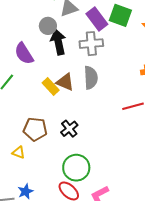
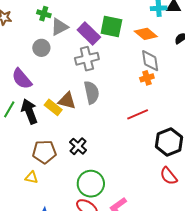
black arrow: (58, 42) -> (29, 111), moved

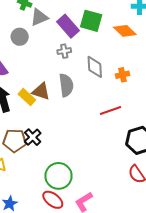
gray cross: (87, 59) -> (64, 51), size x0.6
gray diamond: (150, 61) -> (95, 67), moved
black cross: (78, 146) -> (33, 137), moved

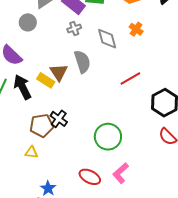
orange cross: (123, 75) -> (136, 29), moved, turned -32
brown triangle: (41, 91) -> (59, 72), turned 48
green circle: (59, 176) -> (108, 137), moved

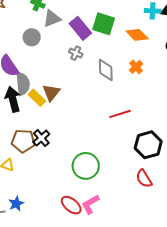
gray cross: (74, 28) -> (76, 53), turned 32
gray semicircle: (82, 62) -> (23, 84), moved
red ellipse: (90, 177) -> (71, 205), moved

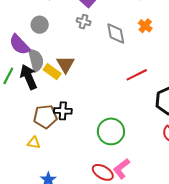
gray circle: (32, 37) -> (40, 25), moved
black cross: (41, 138) -> (63, 111), turned -36

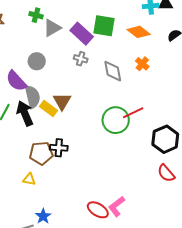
green circle: (111, 131) -> (116, 120), moved

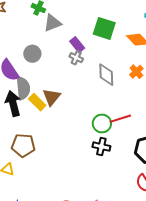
purple rectangle: (82, 34) -> (77, 45), moved, size x0.7
green circle: (116, 120) -> (102, 123), size x0.7
black cross: (59, 148) -> (101, 147), moved

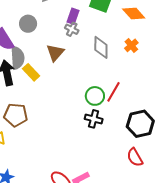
purple rectangle: (77, 45) -> (73, 16), turned 56
brown triangle: (52, 97) -> (55, 53), moved
red line: (120, 119) -> (113, 92), turned -45

